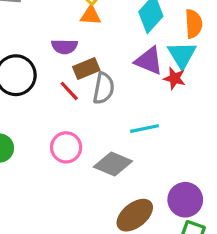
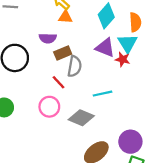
red line: (69, 91) -> (59, 82), moved

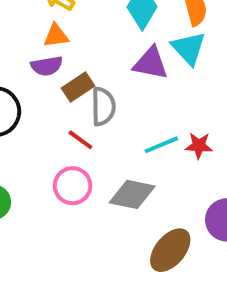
orange triangle: (65, 17) -> (56, 36), moved
red star: (123, 59) -> (199, 146), moved

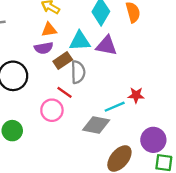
cyan triangle: (189, 48) -> (80, 41), moved, turned -50
cyan line: (161, 145) -> (115, 107), moved
pink circle: (73, 186) -> (52, 110), moved

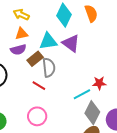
purple triangle: (106, 46) -> (71, 43), turned 30
pink circle: (52, 110) -> (37, 116), moved
gray diamond: (96, 125) -> (92, 113), moved, turned -70

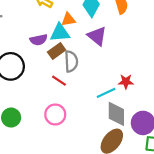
orange triangle: (22, 34) -> (68, 19), moved
cyan triangle: (48, 41) -> (60, 33), moved
gray diamond: (92, 113) -> (116, 114), turned -30

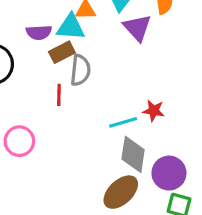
purple triangle: (97, 36) -> (137, 28), moved
red line: (59, 81) -> (59, 95), turned 48
pink circle: (55, 114) -> (19, 141), moved

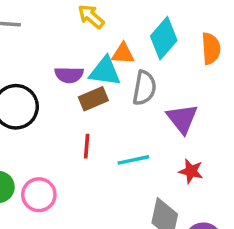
purple triangle: (137, 28) -> (182, 119), moved
gray semicircle: (80, 70) -> (144, 88), moved
cyan line: (123, 122) -> (133, 160), moved

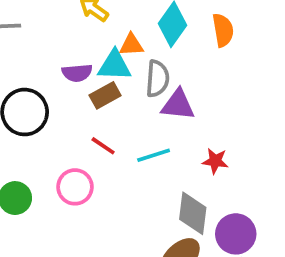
purple triangle: (182, 119) -> (178, 105), moved, turned -40
red line: (87, 146) -> (103, 146), turned -55
pink circle: (39, 195) -> (75, 187), moved

